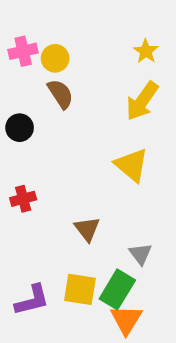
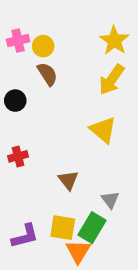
yellow star: (146, 51) -> (114, 41), size x1.5
orange triangle: (126, 320) -> (78, 251), moved

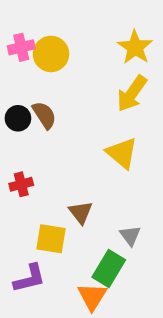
yellow circle: (43, 46) -> (51, 54), size x1.4
brown semicircle: (47, 74) -> (44, 115), moved
yellow square: (63, 228) -> (51, 239), moved

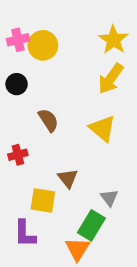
brown semicircle: (44, 115) -> (48, 120), moved
black circle: (18, 118) -> (17, 84), moved
purple L-shape: (29, 278) -> (25, 234), turned 104

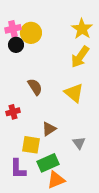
black circle: (17, 84) -> (16, 45), moved
brown triangle: (68, 178) -> (49, 129), turned 35
green rectangle: (91, 225) -> (48, 163), moved, turned 35
orange triangle: (77, 249) -> (56, 180), turned 36

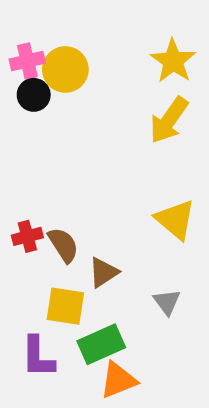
brown semicircle: (35, 87) -> (63, 245), moved
yellow triangle: (74, 93) -> (175, 220), moved

